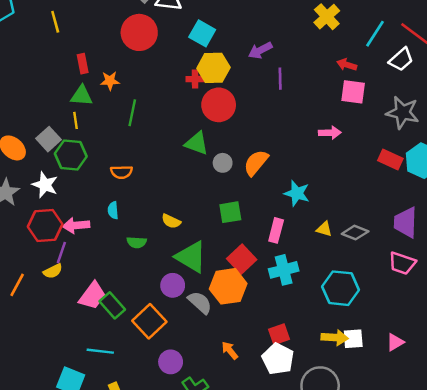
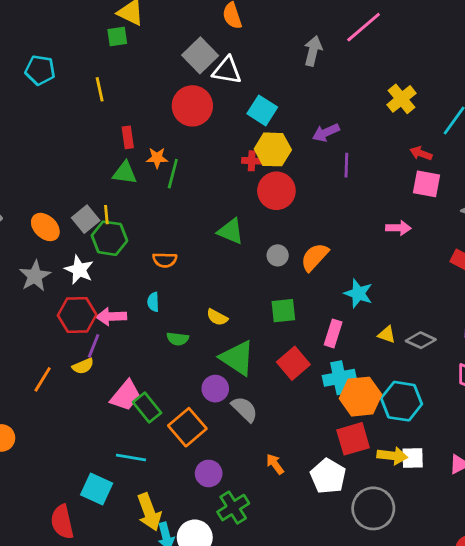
green line: (132, 113) -> (173, 174), moved
yellow line: (75, 120) -> (106, 215), moved
green triangle: (197, 143) -> (231, 231), moved
orange hexagon: (228, 286) -> (361, 397), moved
red square: (279, 334) -> (353, 439), moved, size x1.4

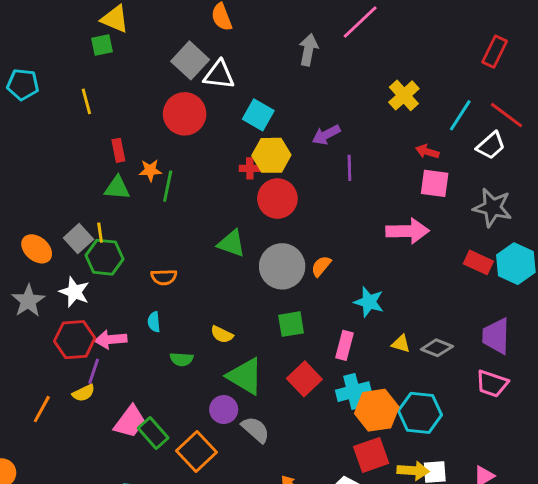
pink arrow: (398, 228) -> (407, 231), size x1.6
gray circle: (278, 255) -> (282, 266), size x2.0
orange semicircle: (315, 257) -> (321, 266), size x0.7

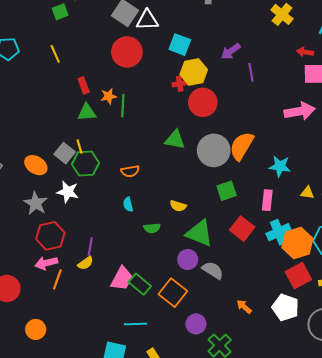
orange semicircle: (321, 266) -> (242, 146), size x1.8
pink arrow: (111, 339) -> (46, 263), moved
red hexagon: (75, 340) -> (50, 236), moved

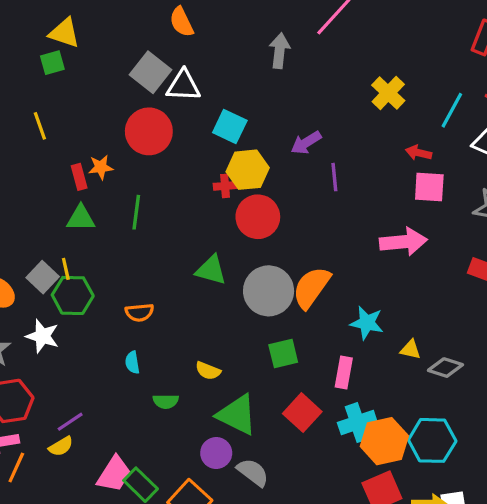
orange star: (109, 96) -> (101, 167), moved
yellow triangle: (307, 193) -> (410, 350), moved
purple line: (90, 246) -> (70, 422), turned 42

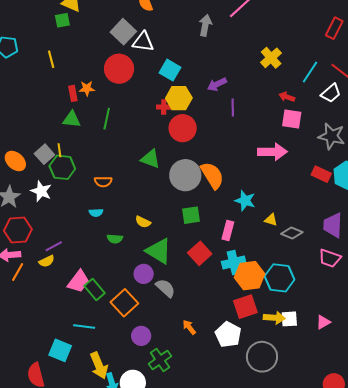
orange semicircle: (311, 287) -> (212, 175), turned 108
cyan semicircle: (132, 362) -> (96, 213), turned -88

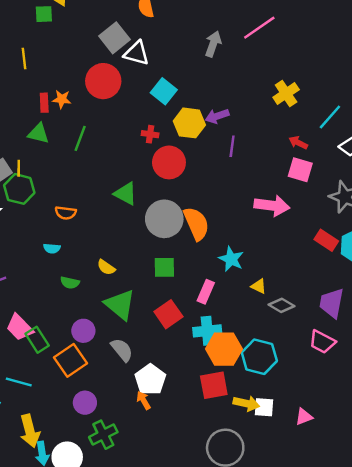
yellow hexagon: (179, 98) -> (189, 123), moved
purple circle: (144, 274) -> (83, 331), moved
pink trapezoid: (79, 281) -> (20, 327), turned 90
white pentagon: (228, 334) -> (150, 380), moved

